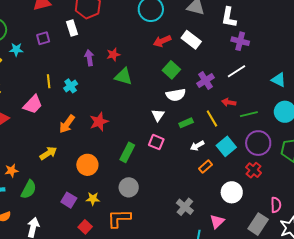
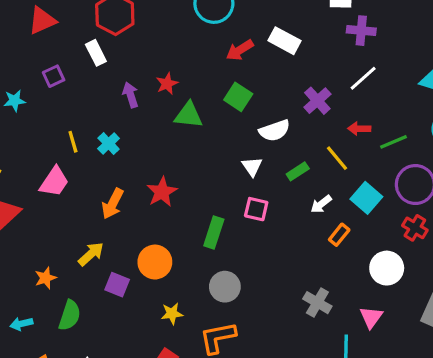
green square: (171, 70) -> (238, 97), moved
orange star: (11, 171) -> (45, 278), moved
purple square: (69, 200) -> (117, 285), moved

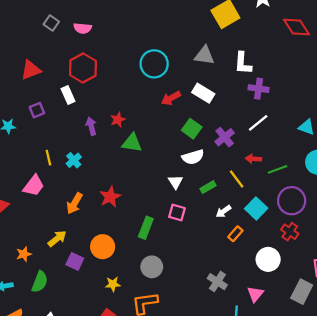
green square: (238, 97) -> (192, 129), moved

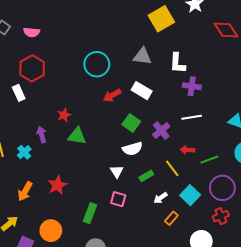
white line: (258, 123) -> (192, 117), turned 30
purple arrow: (91, 126) -> (42, 134), moved
red cross: (290, 232) -> (221, 216), turned 35

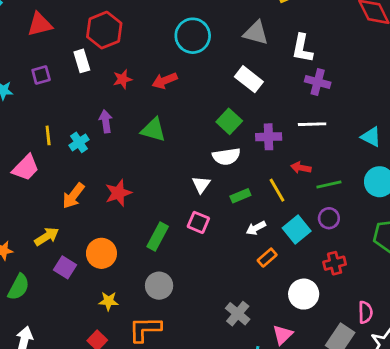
red arrow: (112, 95) -> (165, 81), moved
red star: (64, 115) -> (123, 79), moved
purple cross: (161, 131) -> (269, 137), turned 30
purple circle: (222, 188) -> (329, 218), moved, size x0.6

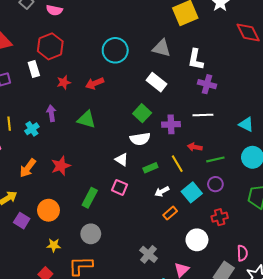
white triangle: (201, 185) -> (122, 160), turned -32

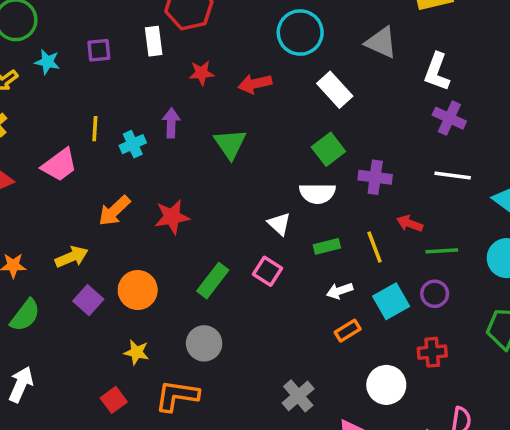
white rectangle: (156, 82) -> (335, 90), moved
white line: (203, 115) -> (453, 176), moved
green triangle: (86, 119) -> (230, 144), turned 30

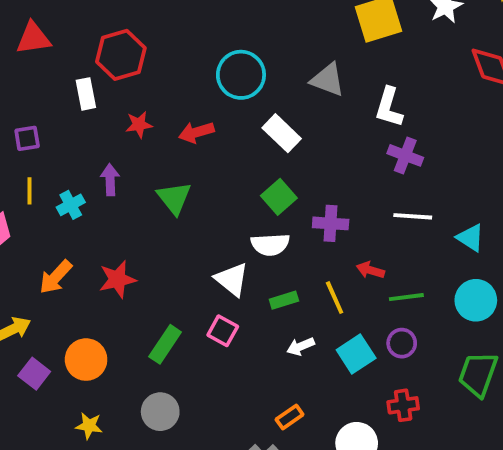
purple square: (99, 50) -> (27, 138), moved
white triangle: (279, 224) -> (232, 279), size x1.4
orange rectangle: (348, 331) -> (290, 417), moved

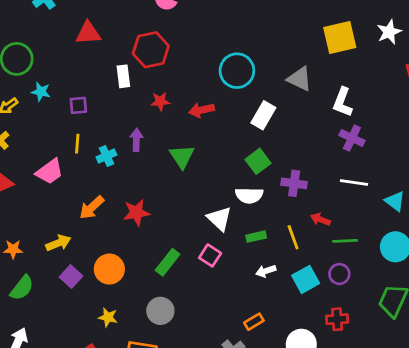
white rectangle: (282, 133) -> (263, 115), turned 72

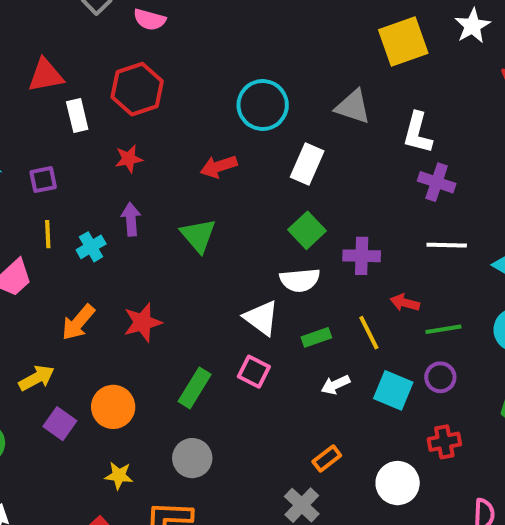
white rectangle: (123, 76) -> (77, 115), moved
red star: (160, 101) -> (129, 159), moved
cyan square: (306, 279) -> (393, 390), turned -32

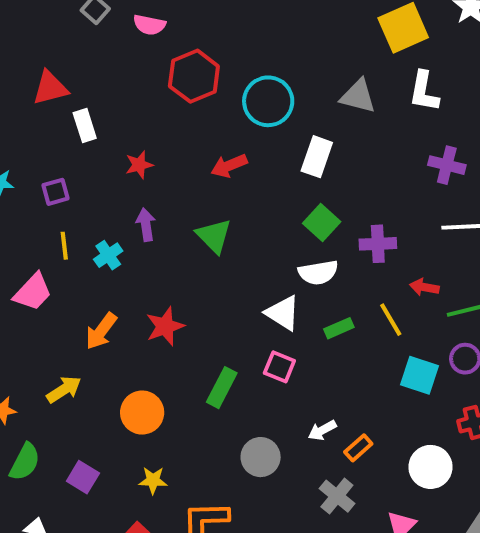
red hexagon: (137, 89) -> (194, 76), moved
white L-shape: (418, 133) -> (424, 91), moved
white arrow: (335, 385) -> (322, 430), moved
purple square: (60, 424) -> (83, 477), moved
gray circle: (192, 458) -> (261, 457), moved

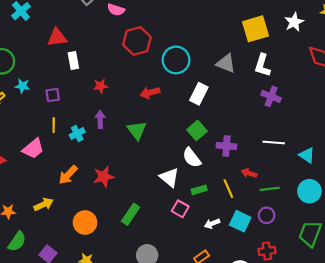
purple cross: (447, 165) -> (271, 96), moved
white semicircle: (318, 273) -> (192, 158), turned 55
pink square: (279, 367) -> (180, 209), moved
white arrow: (322, 430) -> (212, 224), moved

